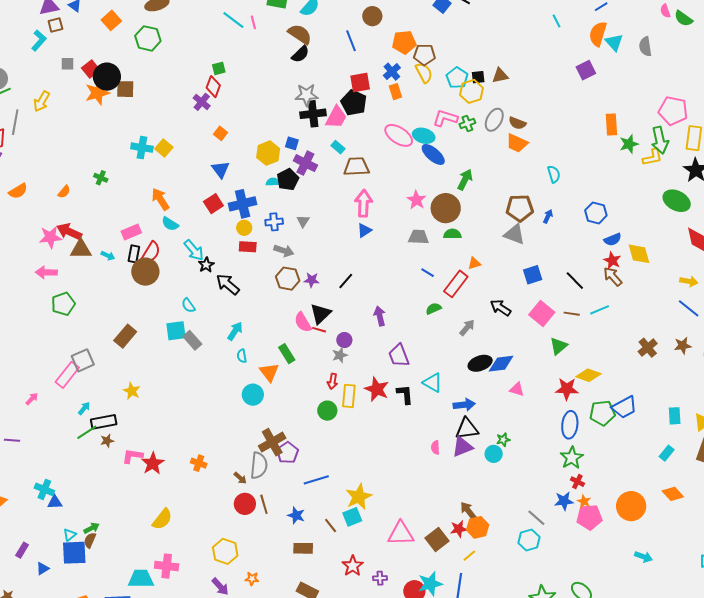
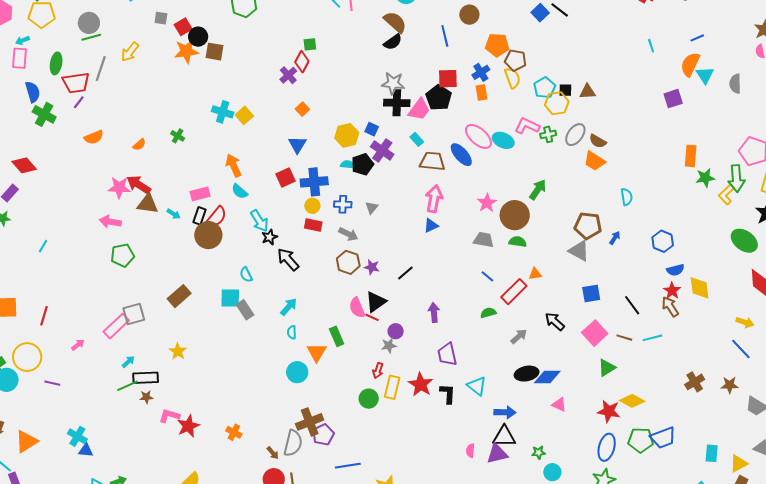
black circle: (107, 77) -> (198, 37), size x0.7
blue ellipse: (433, 154) -> (461, 155), moved
yellow L-shape: (652, 157) -> (726, 194), turned 140
cyan circle: (494, 454) -> (552, 472), moved

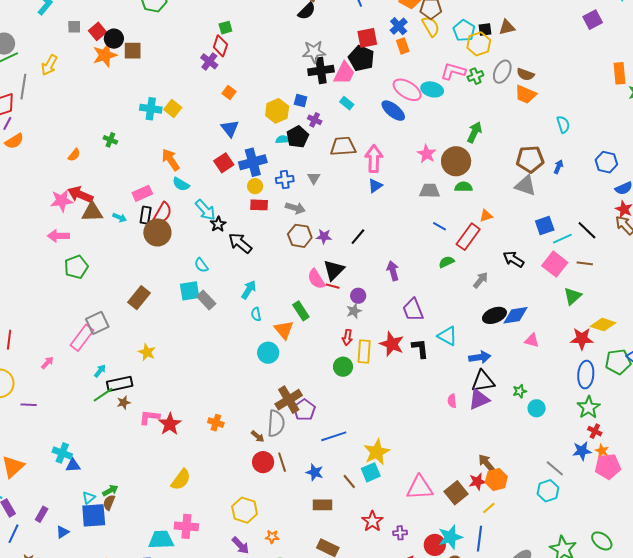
orange semicircle: (94, 137) -> (14, 141), moved
purple cross: (382, 150) -> (315, 120), size x0.6
brown trapezoid: (432, 161) -> (343, 146), moved
cyan line: (652, 338) -> (562, 239), moved

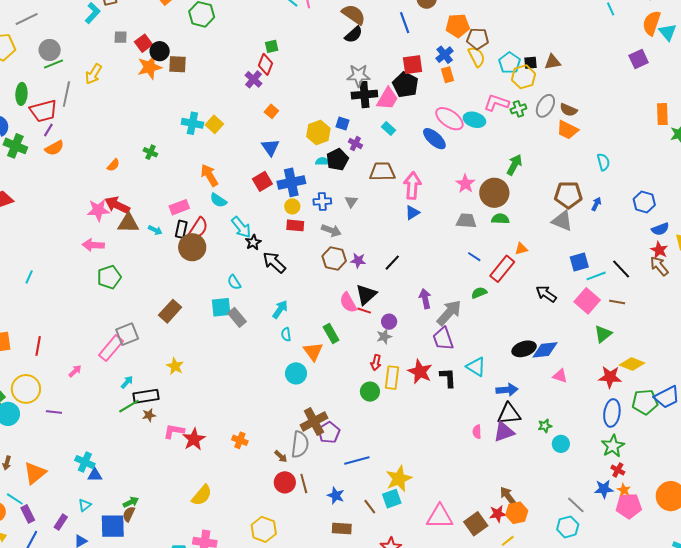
gray arrow: (481, 280) -> (449, 313), moved, size x1.6
cyan triangle: (89, 498) -> (85, 505), moved

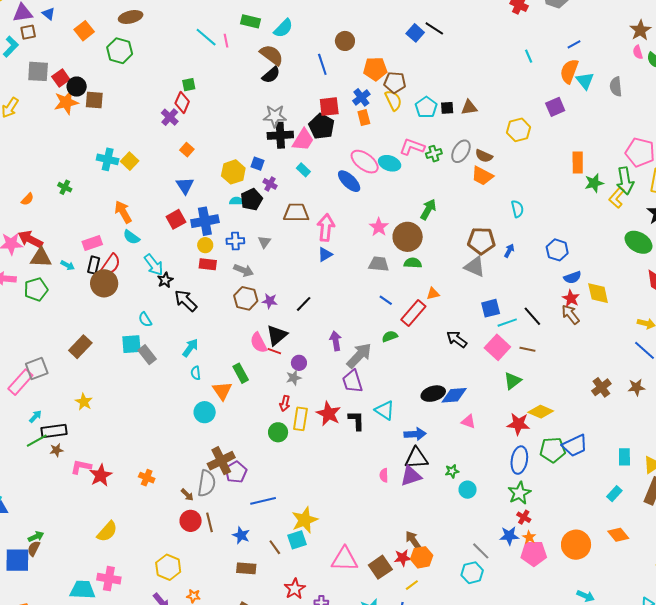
gray square: (121, 37) -> (38, 71), size x1.6
yellow hexagon: (524, 77) -> (519, 130), moved
green pentagon: (109, 277) -> (36, 289), moved

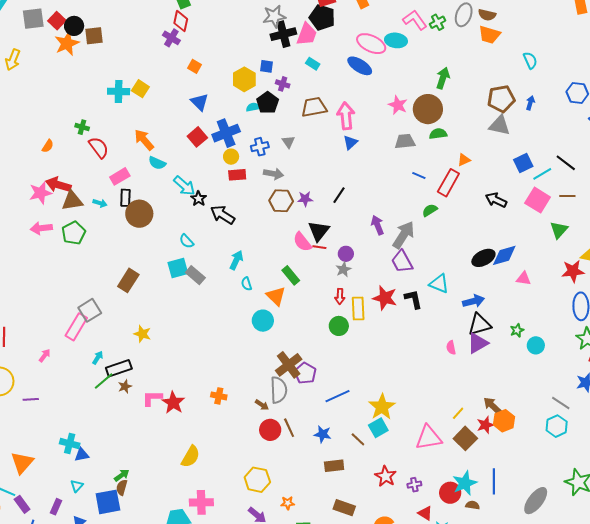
pink L-shape: (412, 147) -> (415, 20), turned 45
red semicircle: (111, 265) -> (99, 148), moved, turned -60
yellow line: (412, 585) -> (458, 413), moved

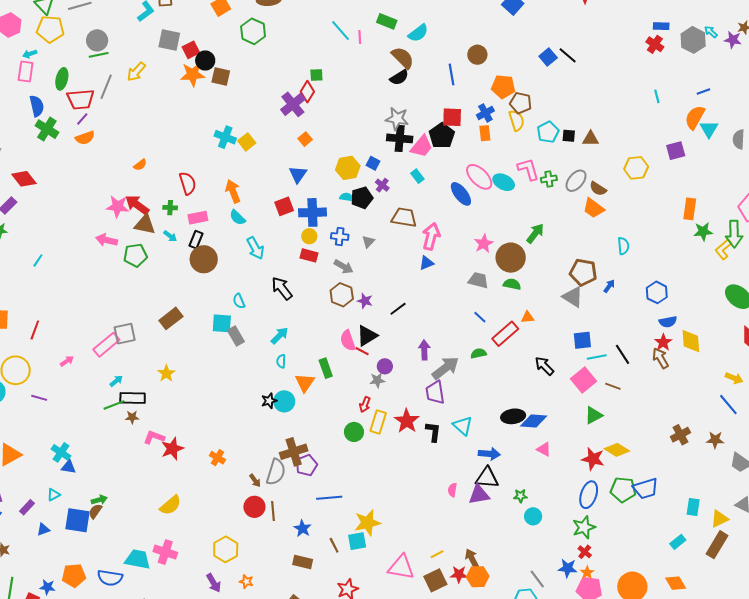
purple cross: (171, 38) -> (293, 104), size x1.4
green cross: (82, 127) -> (170, 208), moved, turned -32
black star: (199, 199) -> (269, 401), moved

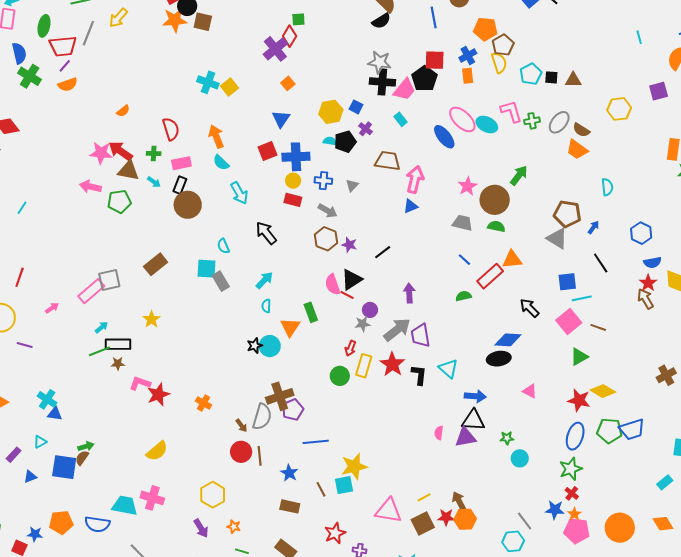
brown pentagon: (521, 103) -> (503, 45), turned 30
orange triangle: (528, 317) -> (512, 259), size x1.5
black line: (623, 354) -> (601, 263), moved
gray arrow: (446, 368) -> (397, 330), moved
blue diamond: (534, 421) -> (508, 340), moved

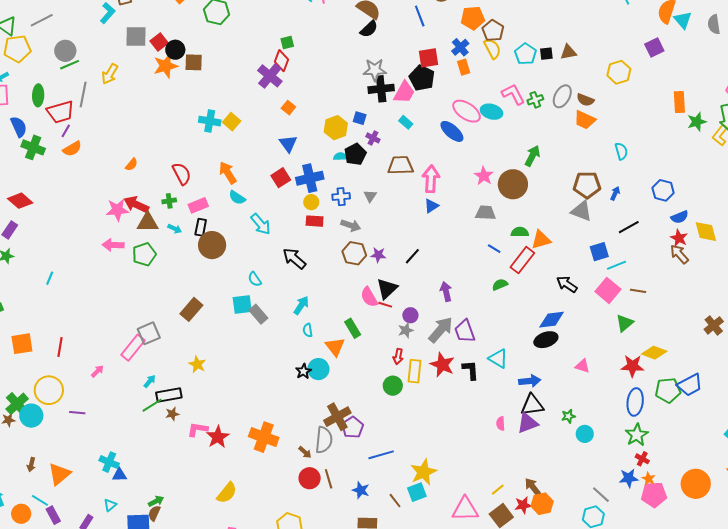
green semicircle: (496, 226) -> (520, 232), moved
black line: (601, 263) -> (629, 227), turned -75
orange cross: (204, 403) -> (264, 437), size x1.8

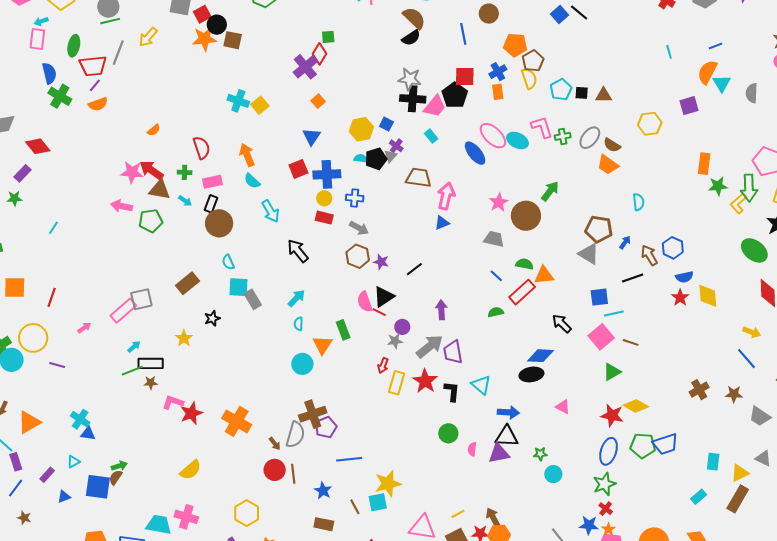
gray triangle: (370, 196) -> (391, 156), moved
brown arrow: (679, 254) -> (649, 255), moved
cyan semicircle: (255, 279) -> (228, 262), moved
black star: (303, 371) -> (212, 318), moved
green circle: (393, 386) -> (448, 433), moved

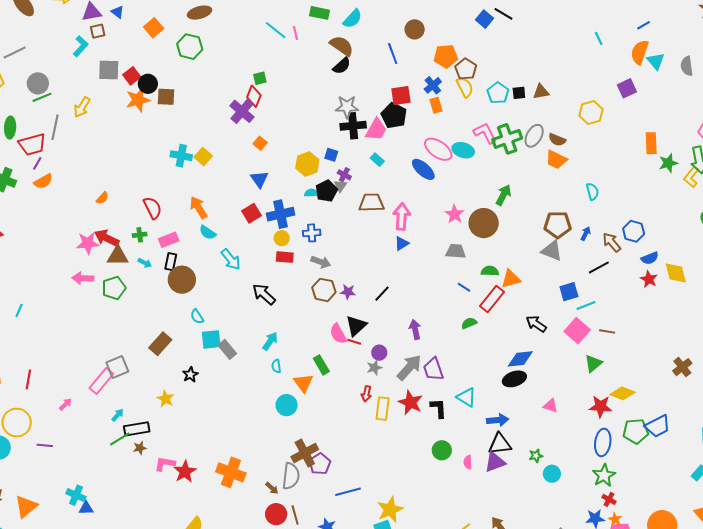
green cross: (563, 136) -> (507, 139), size x1.8

